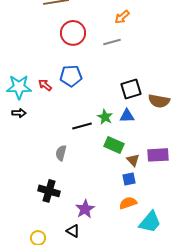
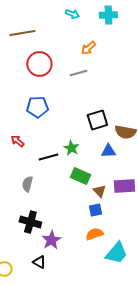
red arrow: (45, 85) -> (17, 141), moved
blue triangle: (127, 116) -> (108, 151), moved
black cross: (49, 191) -> (30, 222), moved

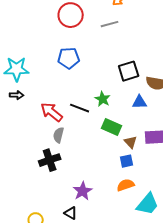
red arrow: (17, 141) -> (52, 112), moved, size x1.6
black line: (48, 157) -> (80, 108), turned 36
black cross: (30, 222) -> (50, 160), moved, turned -35

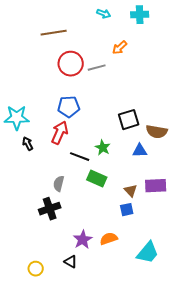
gray line: (110, 24) -> (97, 68), moved
black arrow: (17, 95) -> (28, 144), moved, turned -120
red arrow: (52, 112) -> (60, 133), moved, turned 75
green rectangle: (112, 127) -> (97, 179), moved
orange semicircle: (126, 185) -> (109, 239), moved

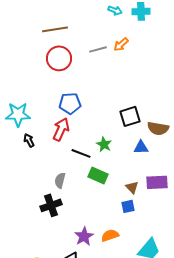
cyan arrow: (104, 14) -> (115, 10), moved
red circle: (71, 64) -> (59, 58), moved
gray line: (97, 68) -> (98, 49), moved

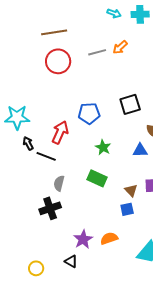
blue pentagon: (70, 103) -> (89, 113), moved
black square: (130, 116) -> (130, 104), moved
black line: (81, 153) -> (46, 156), moved

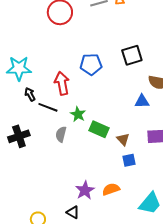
red arrow: (60, 132) -> (62, 83), turned -35
green star: (103, 147) -> (78, 114), moved
brown triangle: (131, 190) -> (123, 139), moved
black cross: (50, 208) -> (19, 136), moved

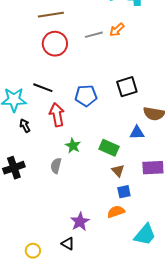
black line: (48, 107) -> (43, 88), moved
green rectangle: (99, 129) -> (109, 148), moved
orange semicircle: (111, 189) -> (116, 212), moved

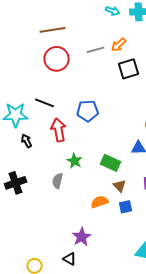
black square: (127, 87) -> (129, 69), moved
orange semicircle: (116, 212) -> (100, 202), moved

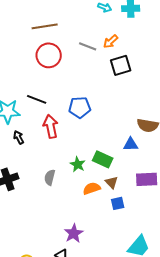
gray line: (96, 50) -> (88, 46), turned 36
green star: (75, 161) -> (78, 164), moved
orange semicircle: (100, 202) -> (92, 188), moved

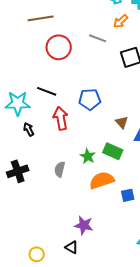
brown line: (45, 26) -> (41, 18), moved
orange arrow: (111, 41) -> (121, 21), moved
brown triangle: (112, 182) -> (122, 122), moved
orange semicircle: (92, 188) -> (102, 180), size x1.4
purple star: (74, 233) -> (84, 225), turned -30

